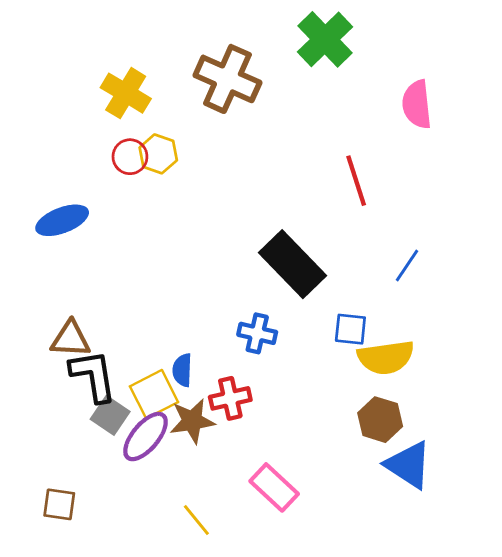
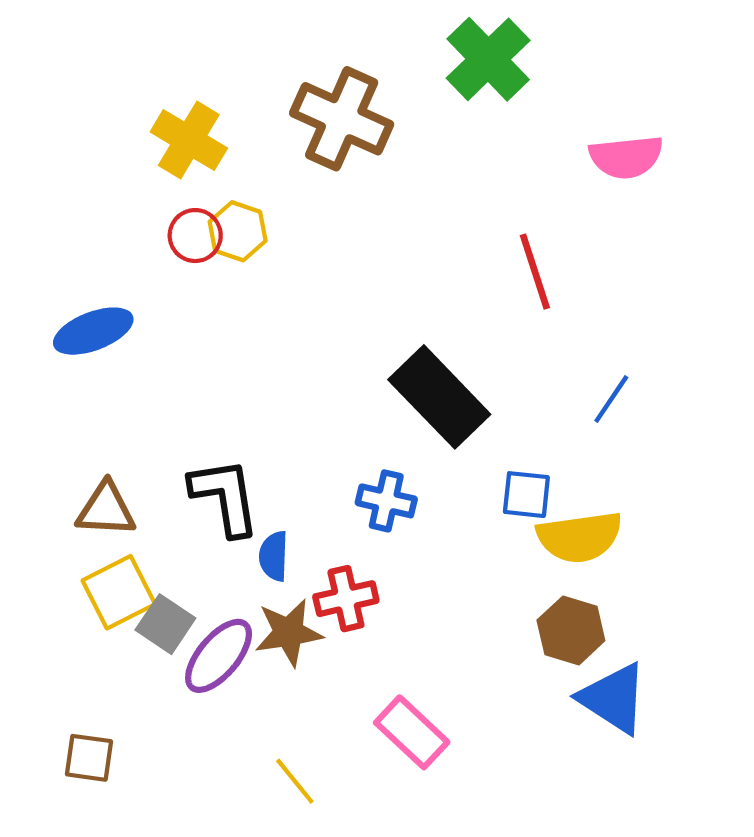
pink semicircle: (417, 104) -> (626, 157), turned -90
black L-shape: (93, 376) -> (225, 497), moved
yellow square: (154, 394) -> (119, 592), moved

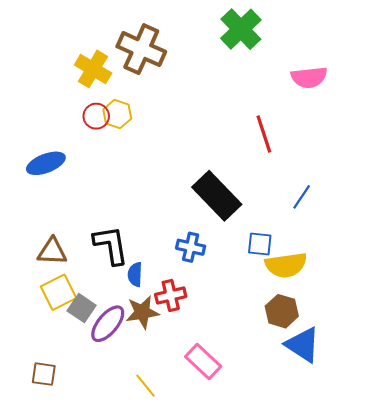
brown cross: (342, 119) -> (141, 49), moved

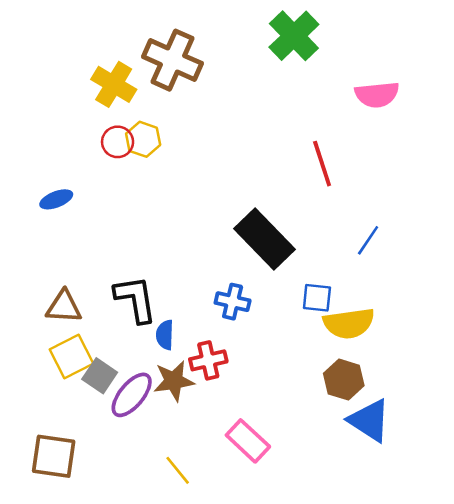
blue ellipse: (46, 163) -> (56, 199), size x0.7
brown square: (44, 374) -> (54, 456), size x1.5

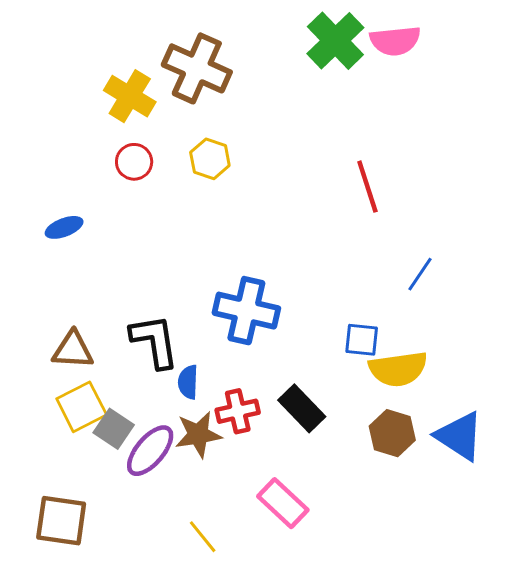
pink semicircle: (377, 95) -> (395, 41), moved
yellow hexagon: (143, 139) -> (210, 159), moved
black rectangle: (265, 239) -> (302, 408), moved, size x0.7
blue cross: (233, 302) -> (246, 311), moved, size x1.6
blue triangle: (369, 420) -> (459, 436), moved

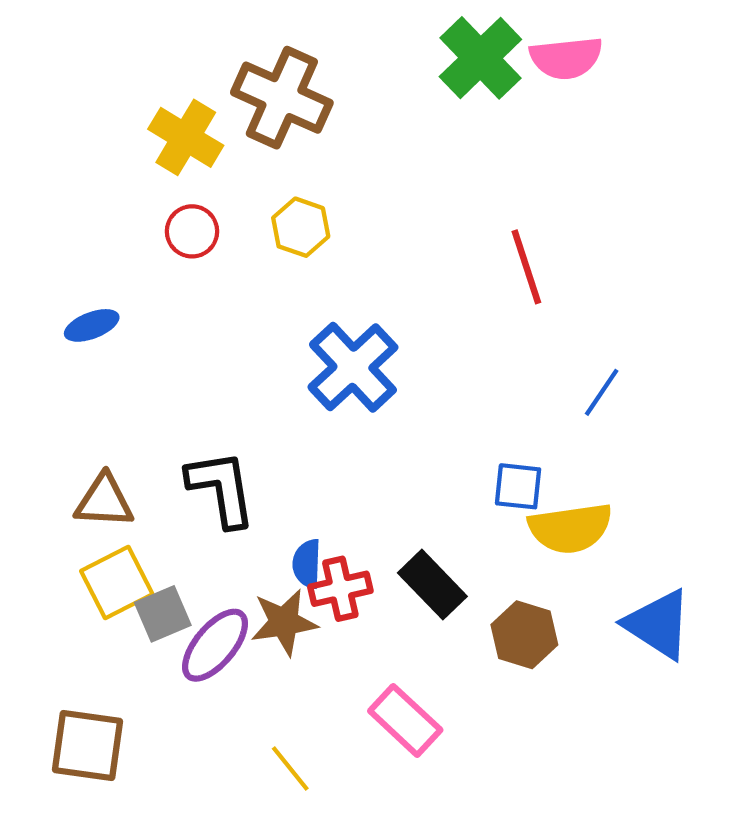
blue cross: (246, 311) -> (353, 367), moved, turned 34
blue semicircle: (188, 382) -> (307, 564), moved
gray square: (114, 429) -> (163, 614), turned 33
brown hexagon: (392, 433) -> (524, 635), moved

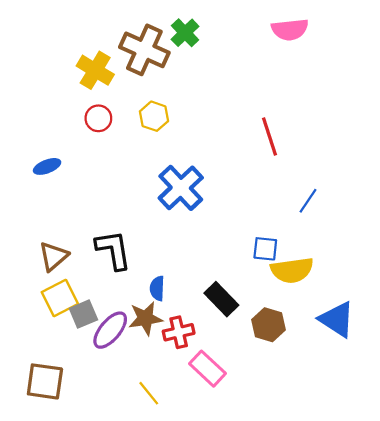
green cross: (480, 58) -> (185, 33), moved, size x0.7
brown triangle: (104, 501) -> (53, 256), turned -44
red cross: (340, 589) -> (179, 332), moved

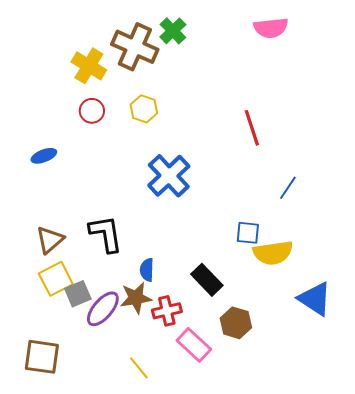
brown hexagon: (268, 325) -> (236, 323), moved

